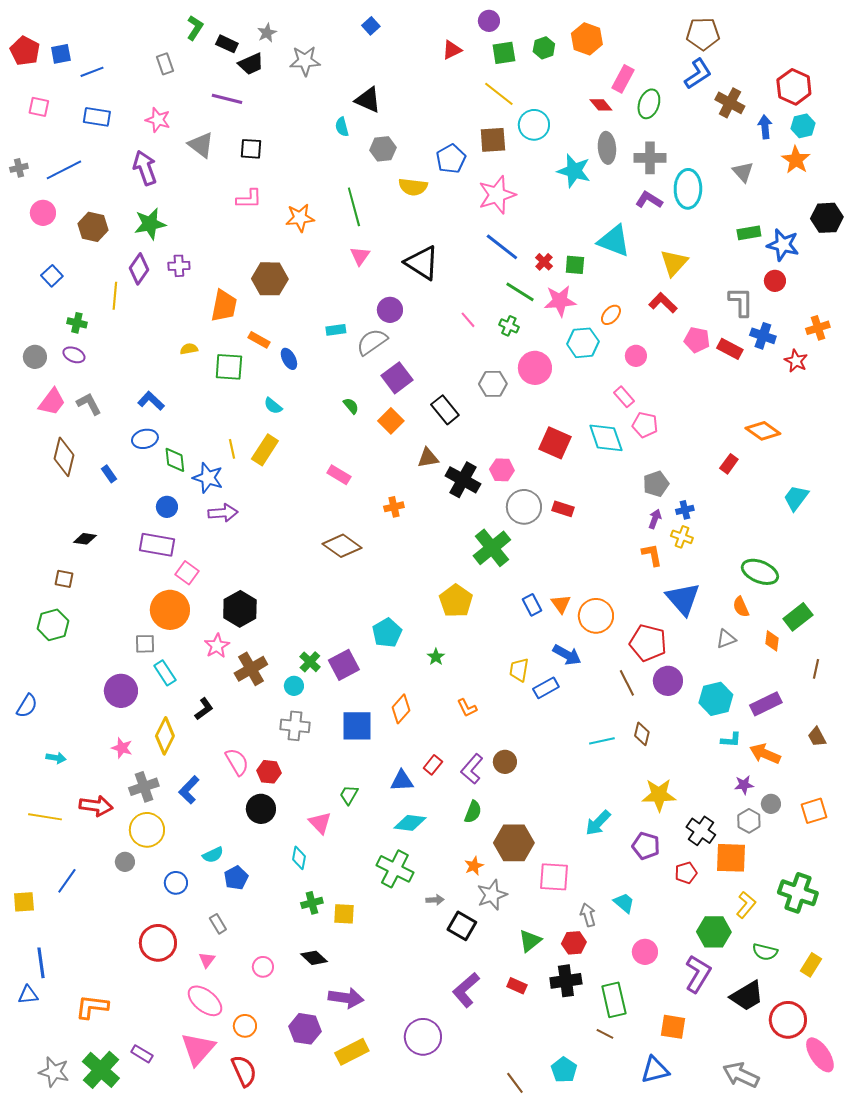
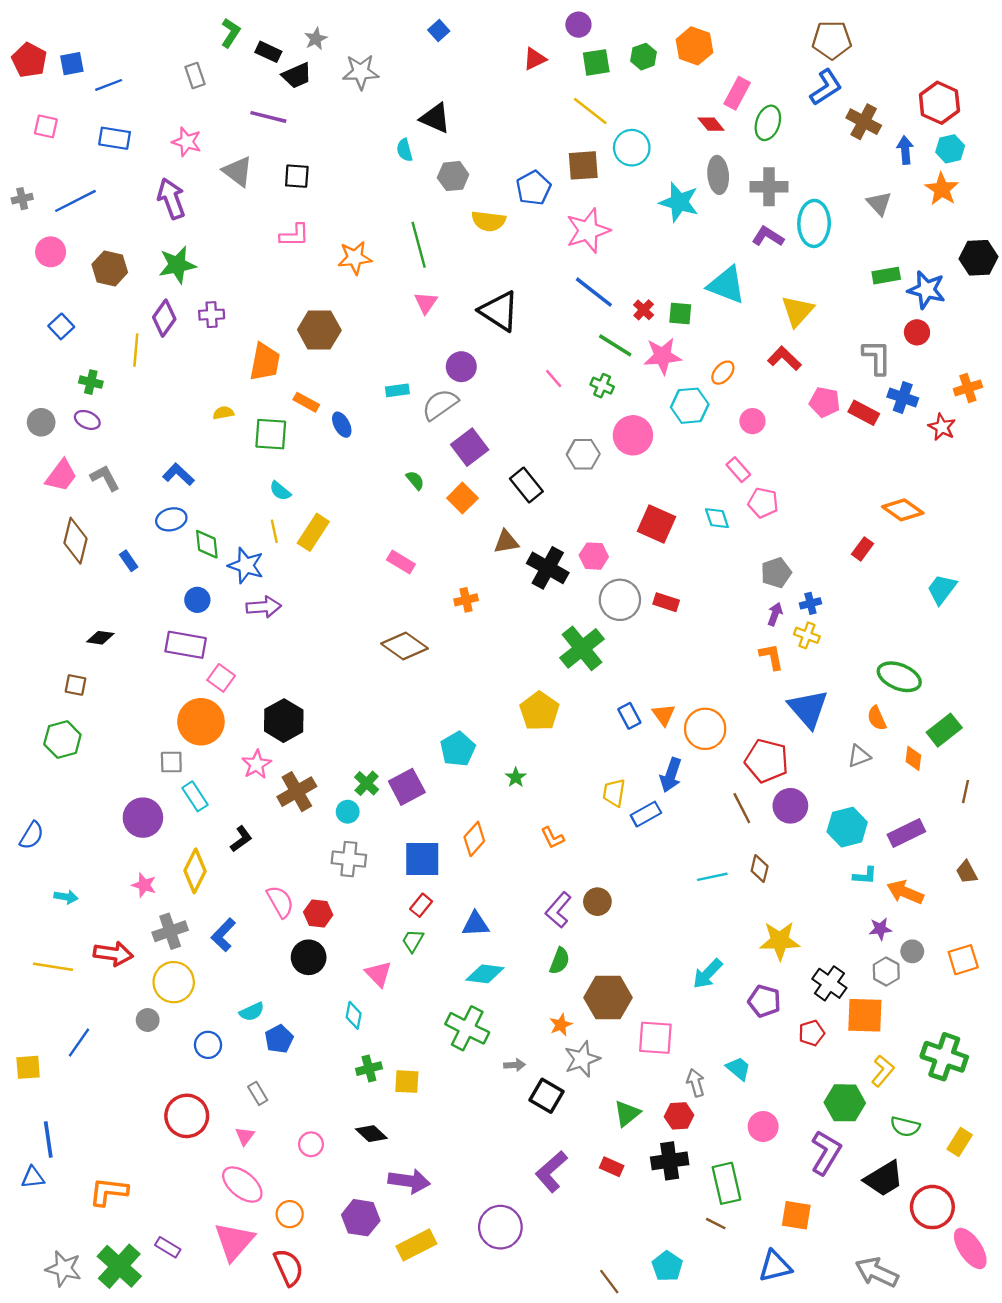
cyan semicircle: (273, 406) -> (280, 491), moved
cyan diamond: (606, 438) -> (717, 518), size x0.6
blue arrow: (567, 655) -> (671, 775), turned 80
red rectangle: (433, 765) -> (421, 905), moved

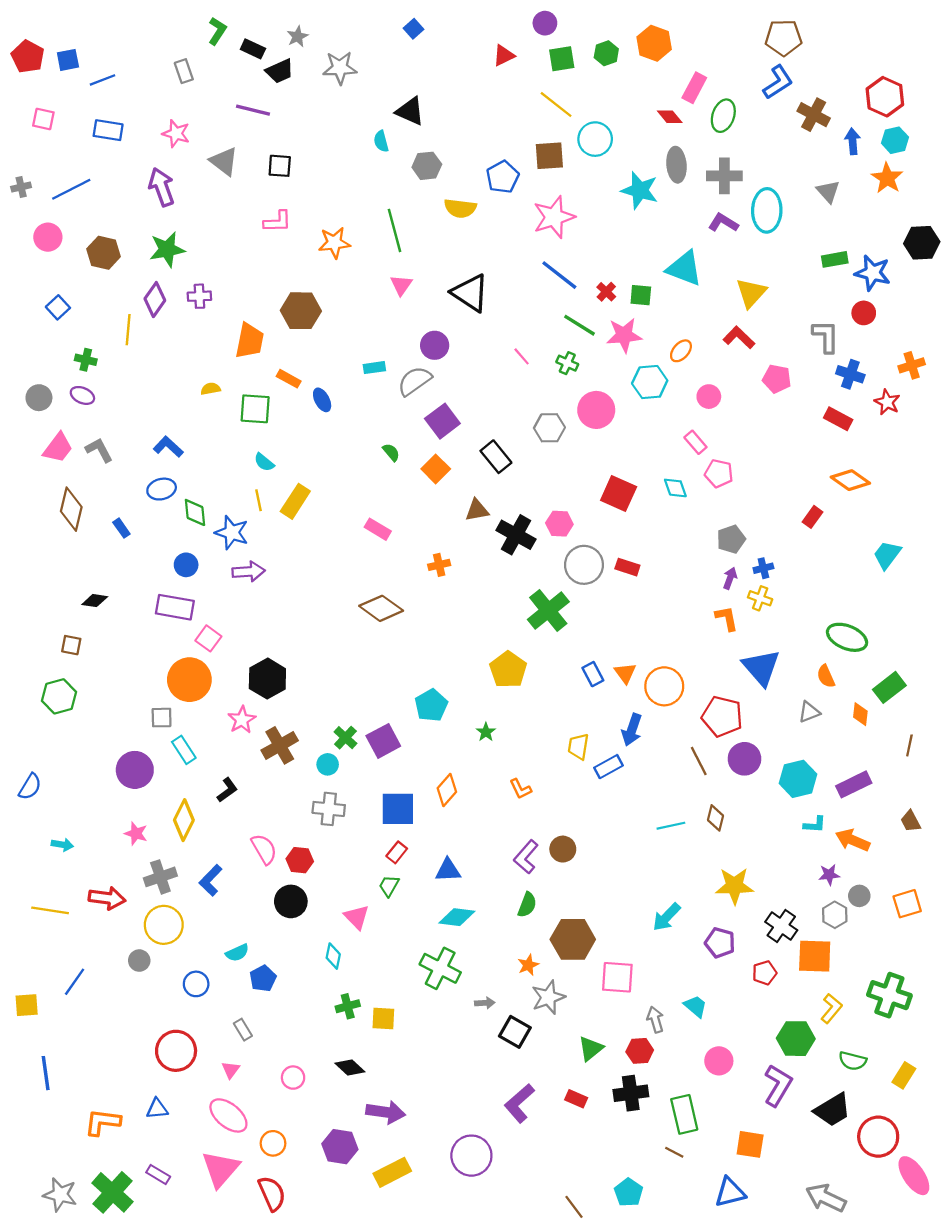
red rectangle: (864, 413) -> (838, 419), moved
blue triangle: (33, 1177) -> (157, 1109), moved

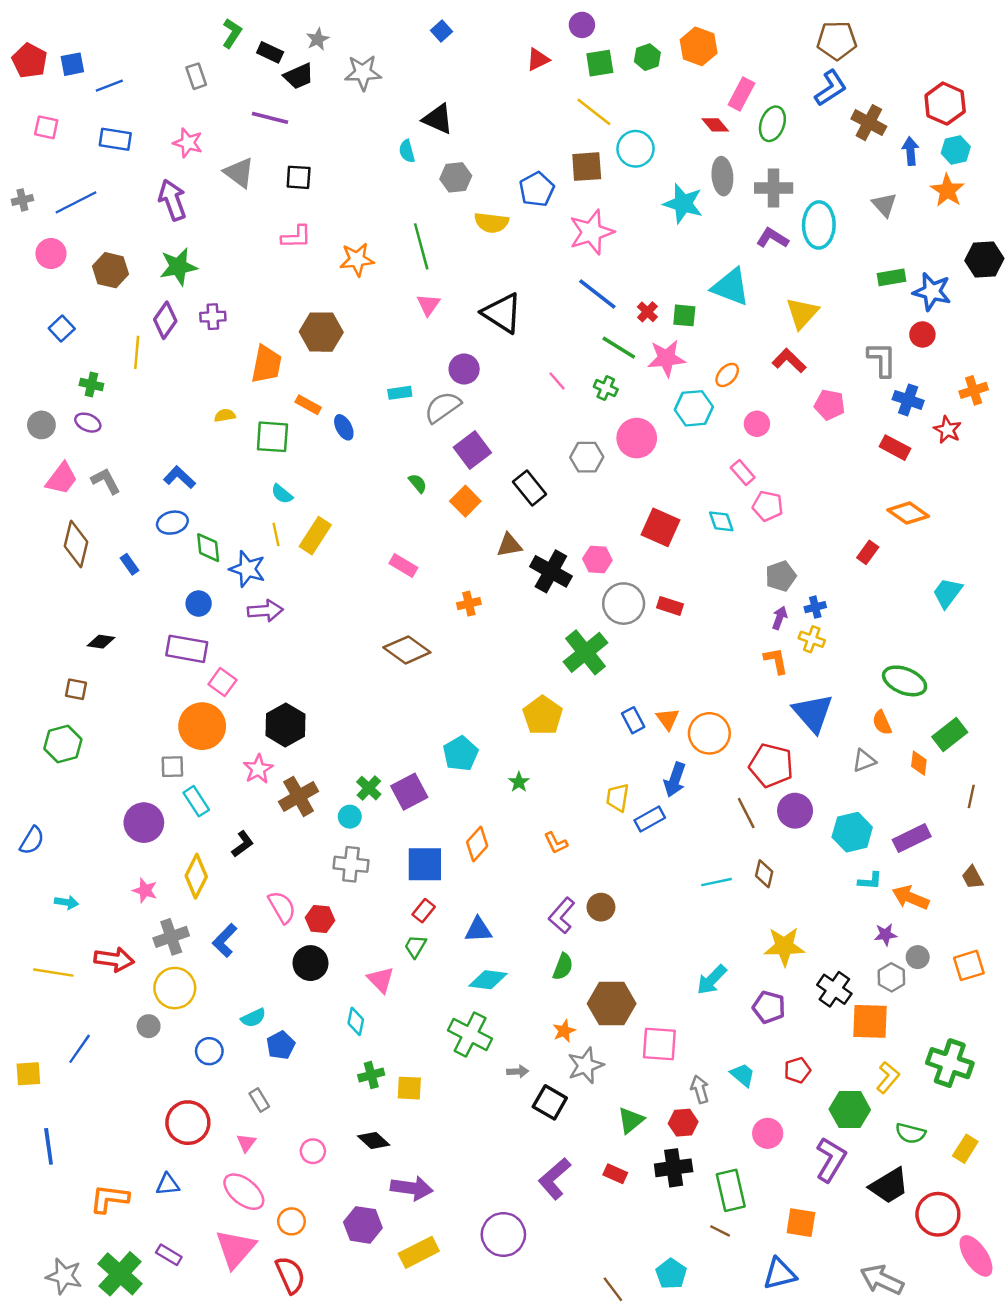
red pentagon: (765, 973) -> (797, 1070), moved

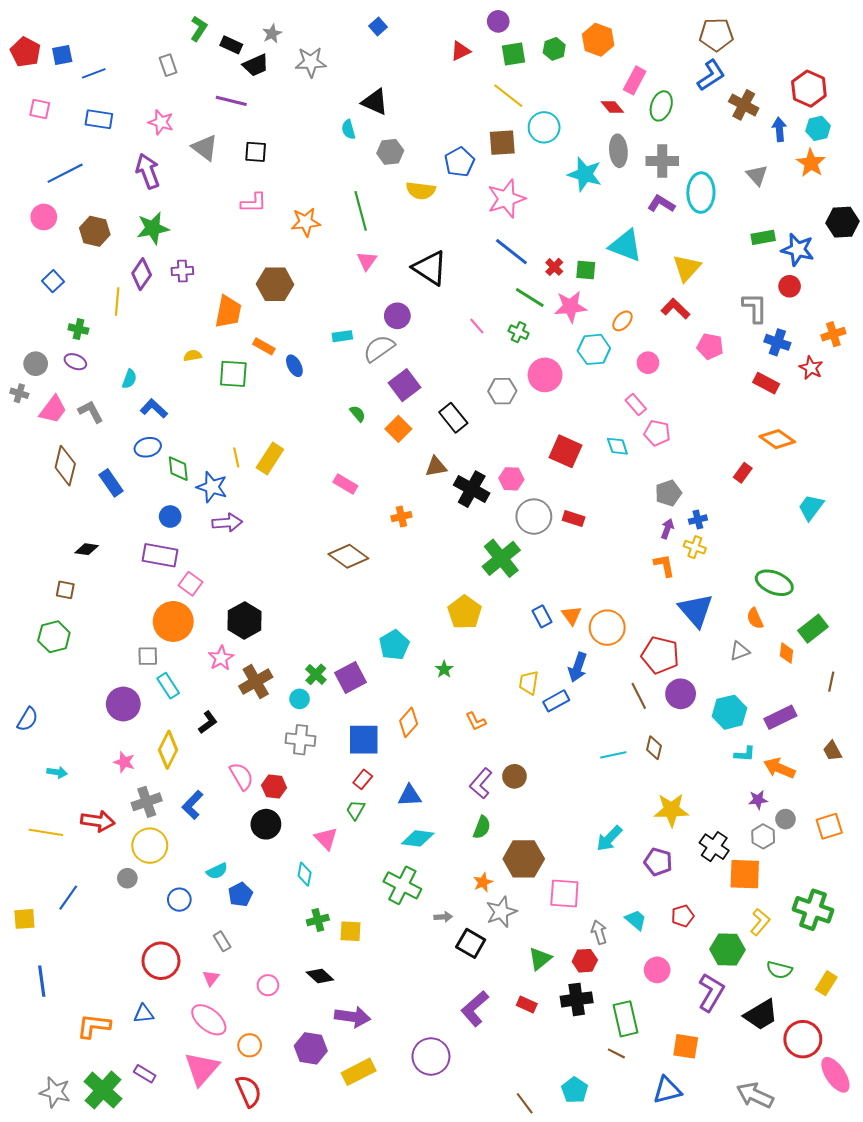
gray cross: (22, 200) -> (19, 393), moved, turned 30
cyan semicircle: (282, 494) -> (129, 379), moved, turned -108
blue rectangle: (130, 564) -> (111, 483), size x1.5

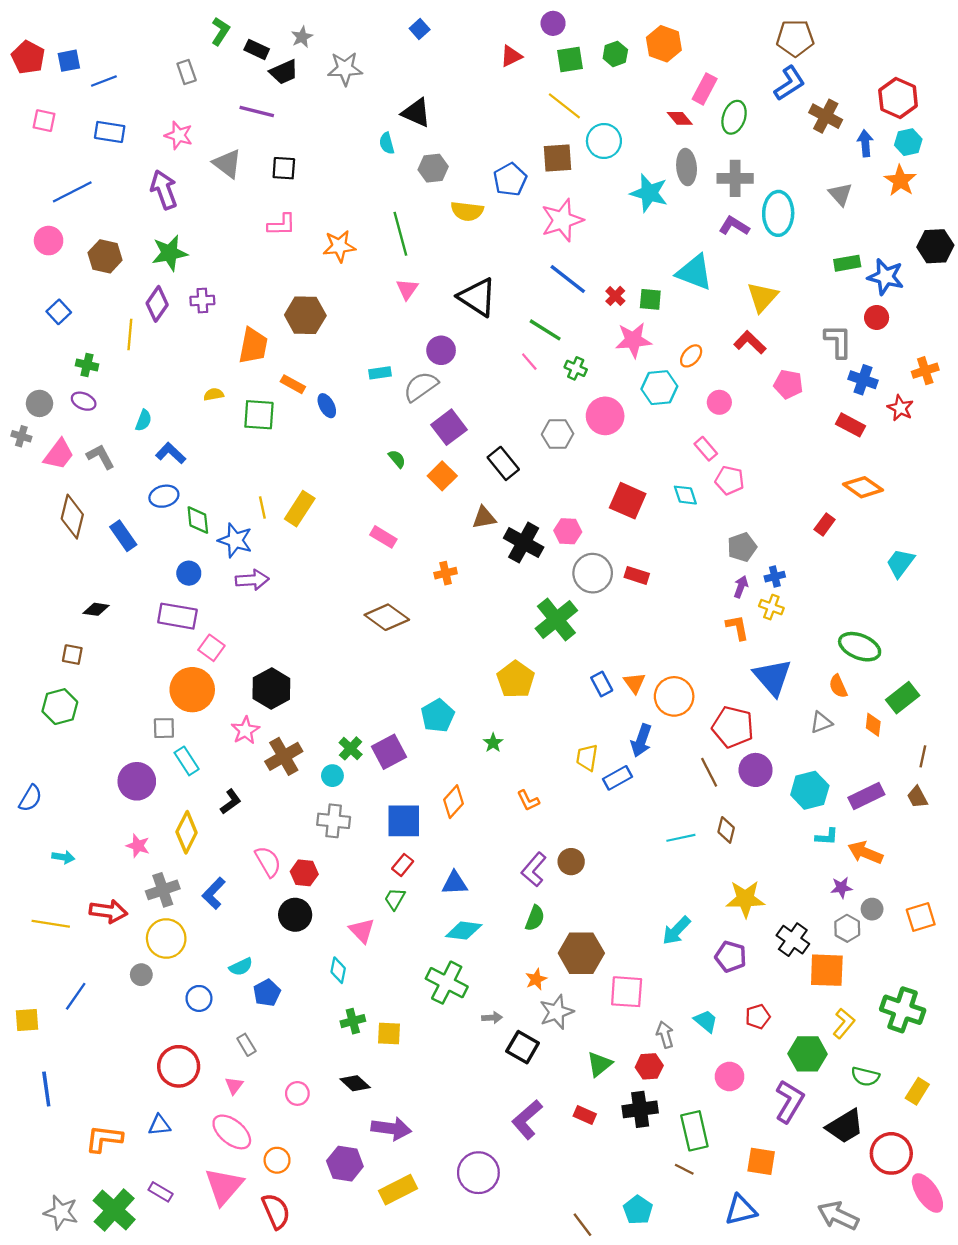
green line: (530, 297) -> (545, 330), moved
brown trapezoid: (832, 751) -> (917, 797), moved

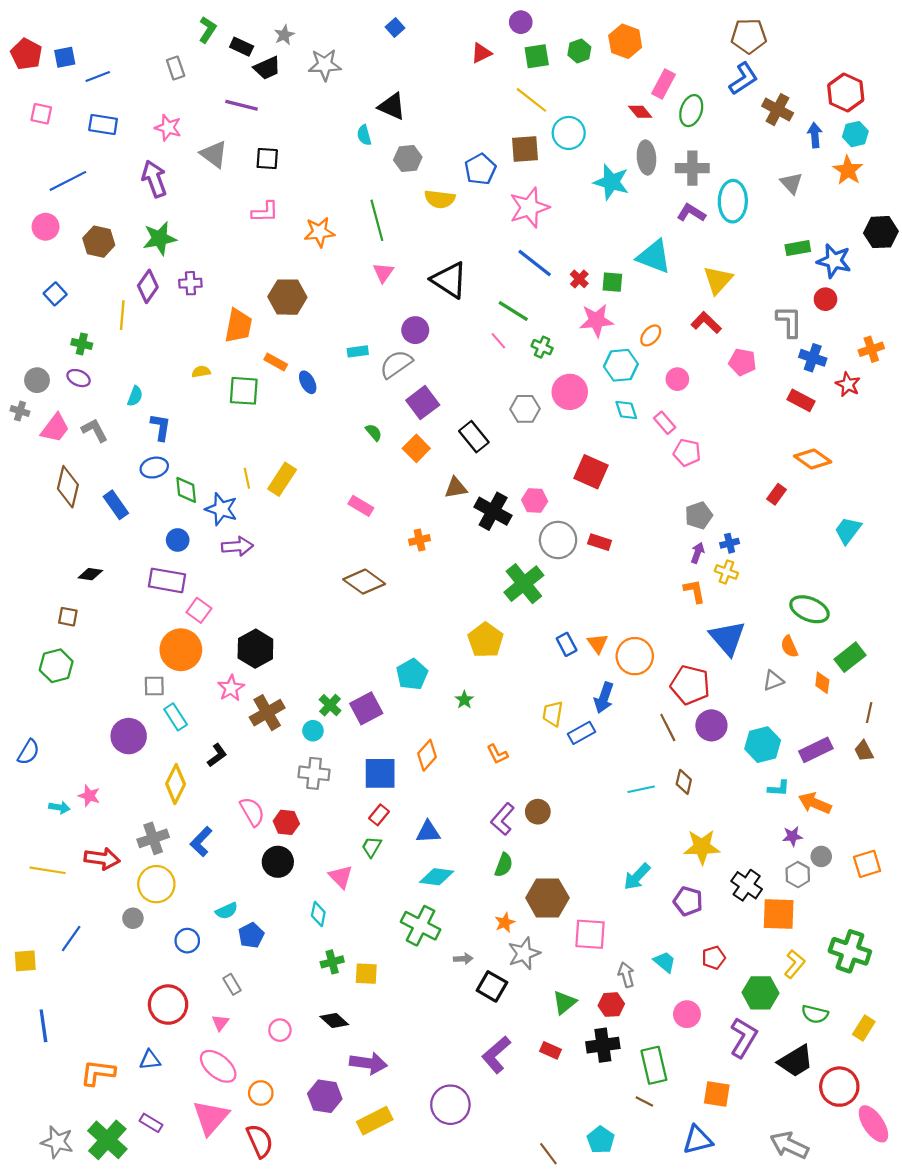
blue L-shape: (171, 453) -> (161, 427), turned 56
cyan diamond: (685, 495) -> (626, 410), moved
pink star: (138, 846) -> (89, 796), moved

